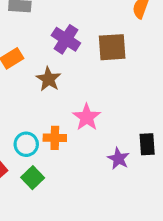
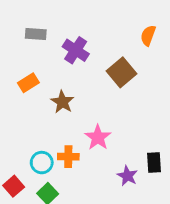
purple cross: (66, 39) -> (76, 50), moved
brown square: (112, 47) -> (121, 72), turned -36

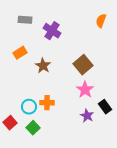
brown square: (121, 72) -> (83, 65), moved
pink star: (98, 137) -> (85, 90), moved
black rectangle: (154, 163) -> (105, 107), turned -32

